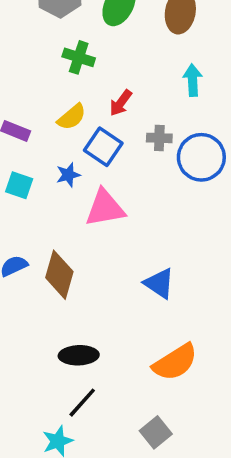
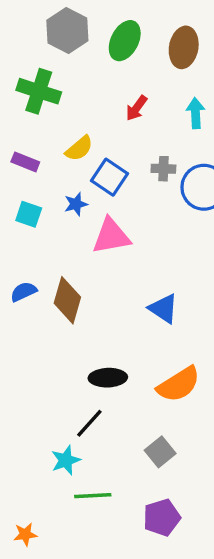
green cross: (79, 57) -> (39, 91), moved, size x1.4
red arrow: (121, 103) -> (136, 108), moved
black ellipse: (79, 355) -> (108, 378), moved

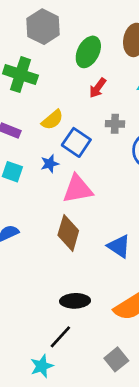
green ellipse: (125, 41) -> (88, 52), moved
gray cross: (163, 169) -> (115, 124), moved
brown diamond: (67, 300) -> (68, 233), moved

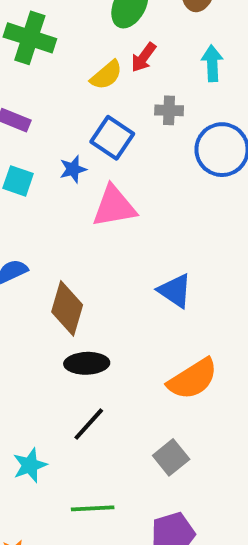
yellow semicircle: (52, 120) -> (106, 75), moved
brown diamond: (68, 233) -> (67, 308), moved
black ellipse: (75, 301) -> (87, 363), moved
cyan star: (42, 366) -> (30, 465), moved

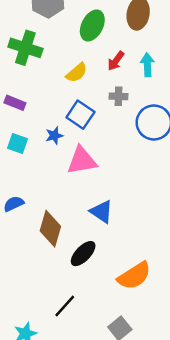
red arrow: (144, 57) -> (116, 61), moved
blue triangle: (175, 291) -> (101, 212), moved
black ellipse: (87, 363) -> (83, 254), moved, turned -44

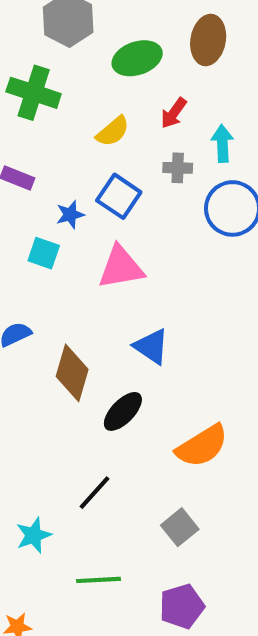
green ellipse: (92, 25) -> (137, 58), turned 44
cyan arrow: (147, 65) -> (222, 144), moved
blue star: (54, 136) -> (70, 215), moved
cyan square: (18, 143) -> (44, 253), moved

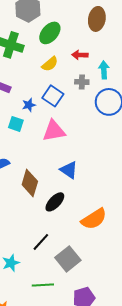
green ellipse: (137, 58) -> (50, 33), moved, turned -30
red arrow: (174, 113) -> (80, 55), turned 56
gray square: (180, 527) -> (68, 259), moved, size x1.4

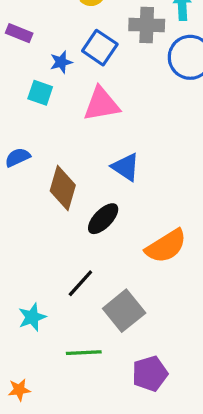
gray cross: (82, 82) -> (147, 25), size x1.5

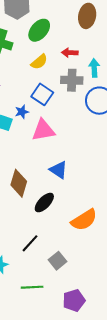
blue star: (61, 62) -> (22, 112), moved
gray square: (124, 311) -> (58, 261), size x0.7

